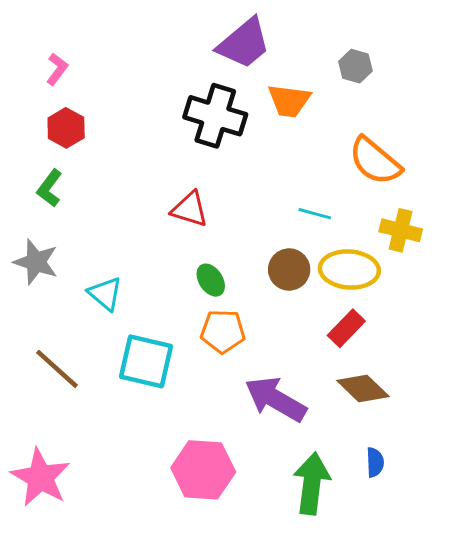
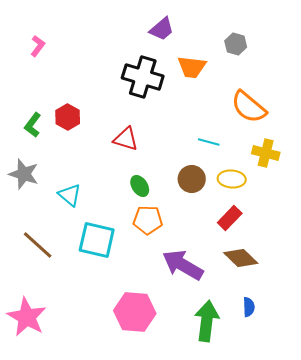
purple trapezoid: (244, 43) -> (162, 29), size x0.7
red hexagon: (66, 128) -> (68, 117), moved
yellow ellipse: (349, 269) -> (232, 179), size x0.7

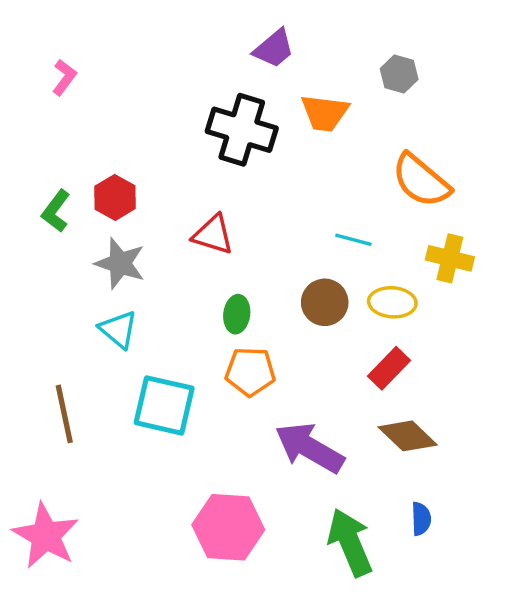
gray star: (24, 174) -> (120, 263), moved
green ellipse: (140, 186) -> (237, 314), turned 40
brown line: (38, 245) -> (64, 414), turned 36
green arrow: (207, 321) -> (350, 542), turned -30

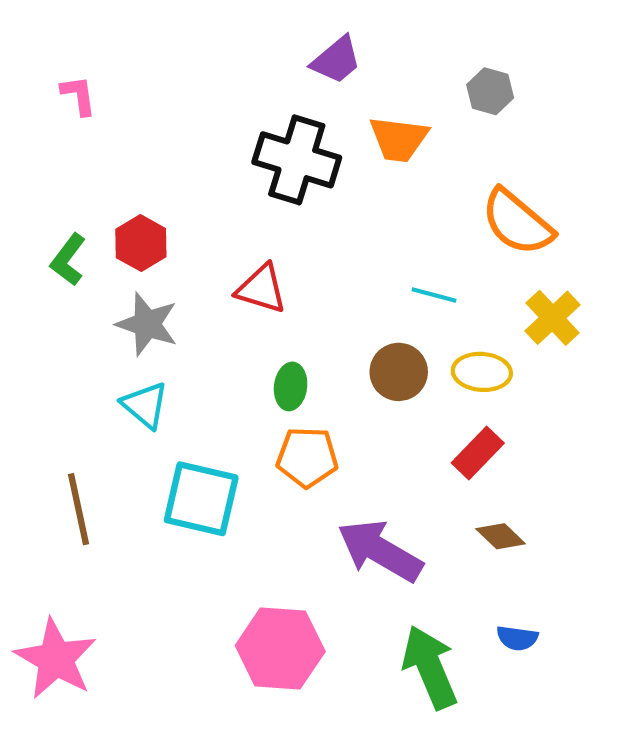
pink L-shape: (64, 77) -> (78, 95), turned -45
yellow cross: (450, 258) -> (553, 318), turned 33
brown diamond: (408, 436) -> (501, 536), size x0.7
blue semicircle: (421, 519) -> (517, 638), turned 100

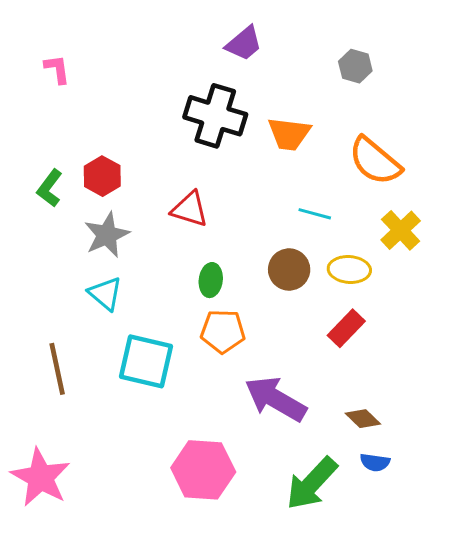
orange trapezoid: (399, 139) -> (289, 134), moved
gray star: (147, 324) -> (107, 235), turned 30
brown diamond: (501, 536) -> (363, 419), moved
green arrow: (430, 667) -> (312, 483), turned -114

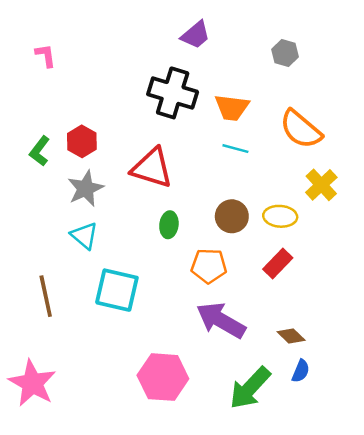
red triangle: (190, 209) -> (152, 168), size x1.4
cyan line: (315, 214) -> (235, 149), moved
orange pentagon: (223, 331) -> (209, 266), moved
blue semicircle: (375, 462) -> (301, 371), turned -75

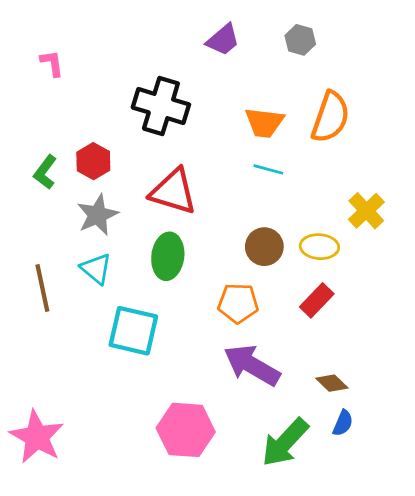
gray hexagon: (285, 53) -> (300, 40), moved
black cross: (173, 93) -> (161, 106), moved
orange semicircle: (301, 129) -> (330, 117), moved, turned -111
green ellipse: (169, 225) -> (168, 256), moved, size x1.5
brown line: (46, 296) -> (42, 288), moved

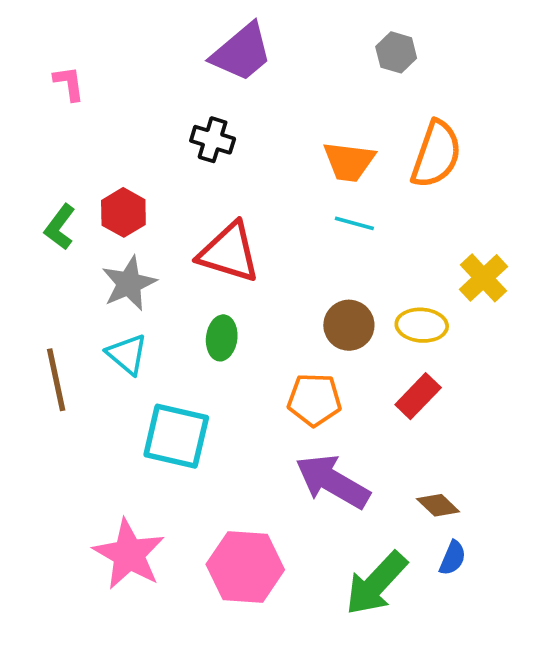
purple trapezoid: (223, 40) -> (242, 52), moved, size x1.4
black cross: (161, 106) -> (213, 140), size x0.6
green ellipse: (168, 256) -> (222, 338), size x0.7
pink star: (37, 437) -> (129, 554), moved

